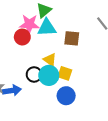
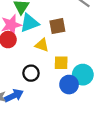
yellow triangle: (50, 60) -> (42, 45), moved
cyan circle: (49, 75) -> (83, 75), moved

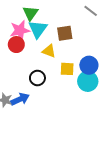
cyan triangle: (29, 23) -> (38, 29), turned -36
blue circle: (69, 85) -> (89, 65), moved

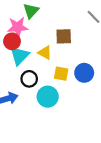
cyan triangle: (38, 29) -> (20, 56), moved
cyan circle: (88, 81) -> (48, 97), moved

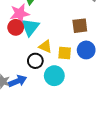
brown square: (64, 36) -> (80, 26), moved
yellow triangle: (45, 53) -> (45, 46), moved
cyan triangle: (20, 56) -> (30, 27), moved

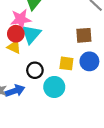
yellow triangle: (45, 46) -> (14, 47), moved

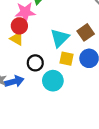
cyan triangle: (31, 34) -> (60, 38), moved
brown square: (84, 35) -> (86, 32), turned -35

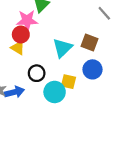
brown square: (86, 32) -> (89, 43), turned -35
yellow square: (67, 59) -> (68, 82), moved

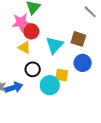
red circle: (21, 35) -> (31, 31), moved
yellow triangle: (18, 48) -> (24, 47), moved

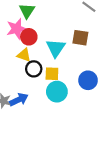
blue circle: (83, 63) -> (88, 80), moved
black circle: (33, 69) -> (34, 69), moved
yellow square: (62, 75) -> (52, 74), moved

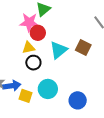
yellow triangle: (24, 55) -> (29, 48), turned -48
yellow square: (52, 74) -> (26, 96), moved
blue circle: (88, 80) -> (78, 100), moved

